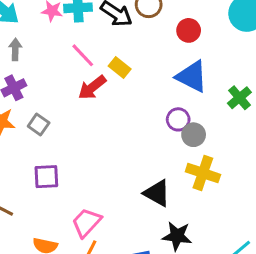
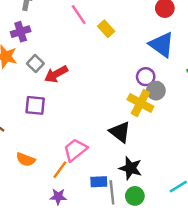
red arrow: (92, 88) -> (56, 74), moved
yellow cross: (203, 173) -> (140, 103), moved
pink trapezoid: (86, 223) -> (75, 150), moved

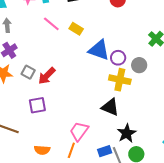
blue triangle: (162, 45) -> (99, 50), moved
gray circle: (156, 91) -> (139, 65), moved
black star: (130, 168) -> (127, 133), turned -30

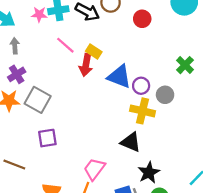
gray square: (28, 72) -> (38, 100), size x1.6
red arrow: (47, 76) -> (86, 65), moved, turned -36

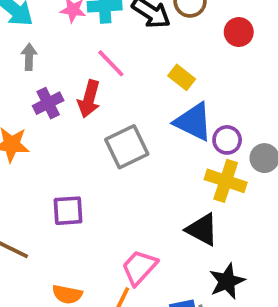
yellow rectangle: (94, 51) -> (182, 77), moved
red arrow: (86, 65) -> (89, 99), moved
purple cross: (17, 74) -> (48, 103), moved
gray square: (38, 100) -> (127, 147), moved, turned 30

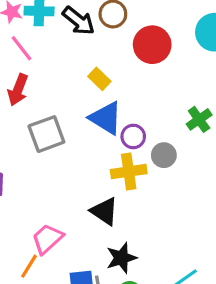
red circle: (239, 32) -> (152, 45), size x1.5
pink line: (111, 63) -> (21, 48), moved
yellow cross: (226, 181) -> (129, 172), turned -32

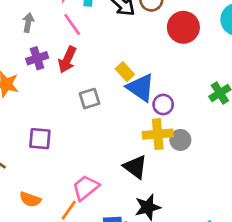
yellow rectangle: (99, 79) -> (125, 72), moved
gray square: (46, 134) -> (89, 99), size x0.7
gray circle: (164, 155) -> (180, 140), moved

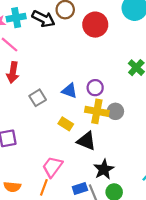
yellow rectangle: (125, 72) -> (66, 124), moved
blue triangle: (141, 88) -> (69, 91), moved, size x0.7
yellow cross: (158, 134) -> (97, 111), turned 30

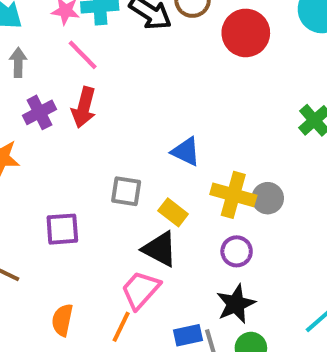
purple circle: (95, 88) -> (237, 251), moved
gray square: (38, 98) -> (126, 191), moved, turned 35
black triangle: (86, 141) -> (160, 249), moved
orange semicircle: (12, 187) -> (62, 320), turned 91

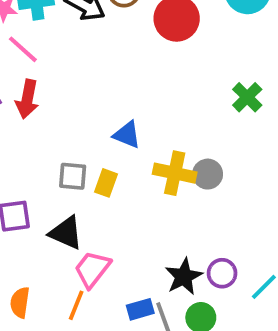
yellow rectangle: (173, 212) -> (106, 183), moved, turned 76
black triangle: (160, 249) -> (66, 233), moved
purple circle: (237, 251) -> (222, 273), moved

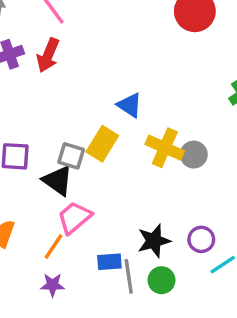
gray square: (73, 176) -> (71, 156), moved
yellow rectangle: (106, 183) -> (102, 144), size x1.4
purple circle: (222, 273) -> (201, 239), moved

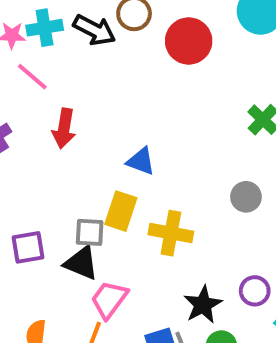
red arrow: (48, 55) -> (64, 128), moved
yellow cross: (165, 148) -> (171, 233), moved
gray circle: (194, 155) -> (246, 197), moved

